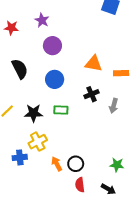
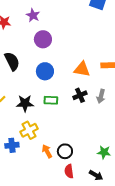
orange triangle: (94, 64) -> (82, 69), moved
black cross: (91, 94) -> (80, 95), moved

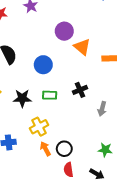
purple circle: (43, 39) -> (64, 31), moved
orange triangle: (82, 69) -> (82, 47), moved, turned 30
gray arrow: (101, 96) -> (102, 109), moved
yellow cross: (29, 130) -> (39, 127), moved

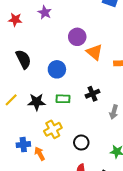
orange arrow: (45, 149) -> (40, 154), moved
black circle: (64, 149) -> (81, 143), moved

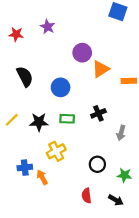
orange triangle: (94, 52) -> (101, 69), turned 48
black circle: (81, 143) -> (97, 164), moved

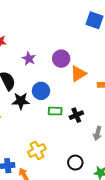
purple star: (48, 27) -> (29, 59), moved
green rectangle: (67, 119) -> (55, 111), moved
black star: (39, 122) -> (21, 101), moved

